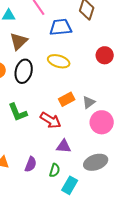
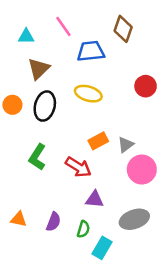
green L-shape: (18, 112) -> (37, 157), turned 55

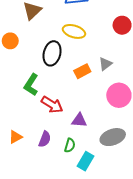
black ellipse: (45, 106) -> (52, 53), moved
gray triangle: (126, 145) -> (105, 64), moved
red arrow: (78, 167) -> (52, 105), moved
orange triangle: (19, 219) -> (15, 137), turned -40

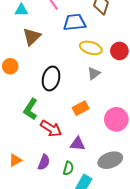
yellow ellipse: (74, 31) -> (91, 48), moved
gray triangle: (105, 64) -> (94, 73), moved
orange rectangle: (82, 71) -> (81, 108), moved

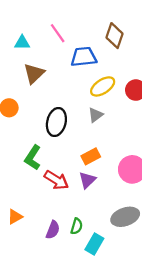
yellow ellipse: (91, 48) -> (103, 86), turned -50
gray triangle: (94, 73) -> (96, 115), moved
purple triangle: (78, 144) -> (87, 180), moved, turned -49
purple semicircle: (44, 162) -> (53, 230), moved

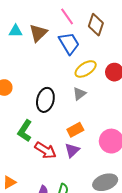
pink line: (58, 33) -> (67, 16), moved
blue trapezoid: (84, 57) -> (69, 43), turned 65
brown triangle: (34, 73) -> (38, 33), moved

